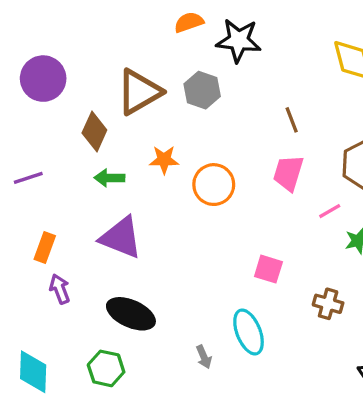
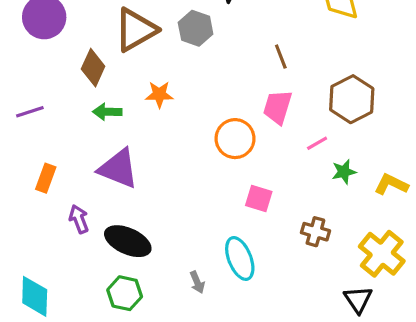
orange circle: (214, 185) -> (235, 139), moved
purple arrow: (60, 289) -> (79, 219), moved
green hexagon: (106, 368) -> (125, 293), moved

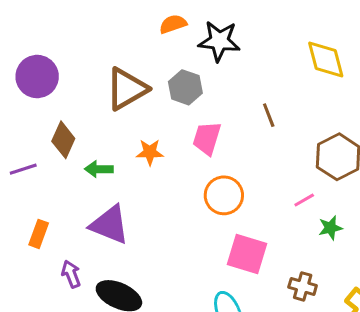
brown diamond: (93, 68) -> (63, 140), moved
pink trapezoid: (278, 107) -> (207, 138), moved
pink square: (259, 199) -> (247, 254), size x1.5

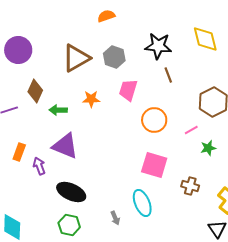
black star: (219, 41) -> (158, 46), moved
orange circle: (224, 195) -> (154, 120), moved
purple arrow: (71, 274) -> (39, 166), moved

